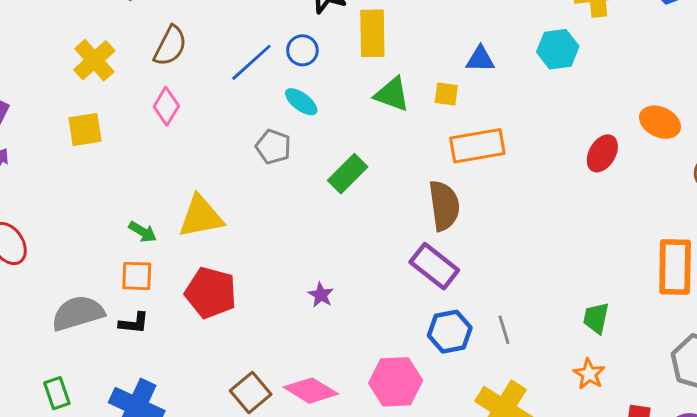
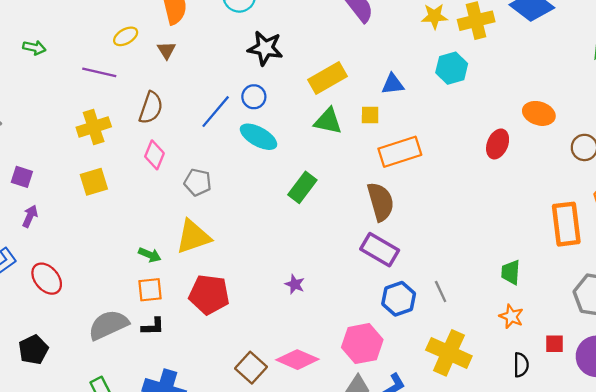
yellow rectangle: (372, 33) -> (328, 78), moved, turned 69
yellow cross: (94, 60) -> (94, 127), turned 32
cyan ellipse: (301, 102) -> (259, 137), size x1.4
gray pentagon: (273, 147) -> (198, 182), moved

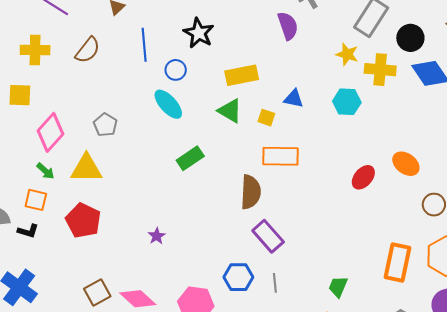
blue line: (216, 112) -> (144, 45), moved, turned -64
pink diamond: (154, 155) -> (50, 132), moved, size x1.5
purple rectangle: (380, 250) -> (268, 236), moved

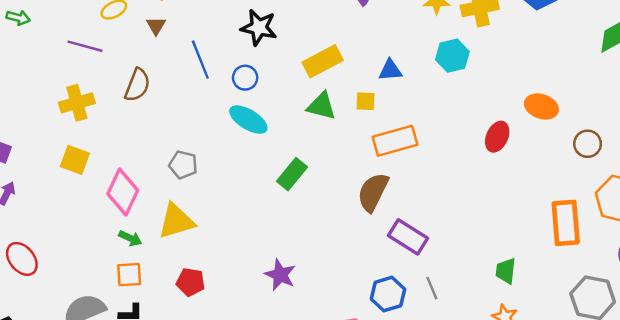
yellow square: (20, 95) -> (75, 160), turned 35
brown semicircle: (251, 192) -> (373, 192), turned -140
red pentagon: (83, 220) -> (191, 282), size x0.7
purple star: (157, 236) -> (280, 275), size x1.5

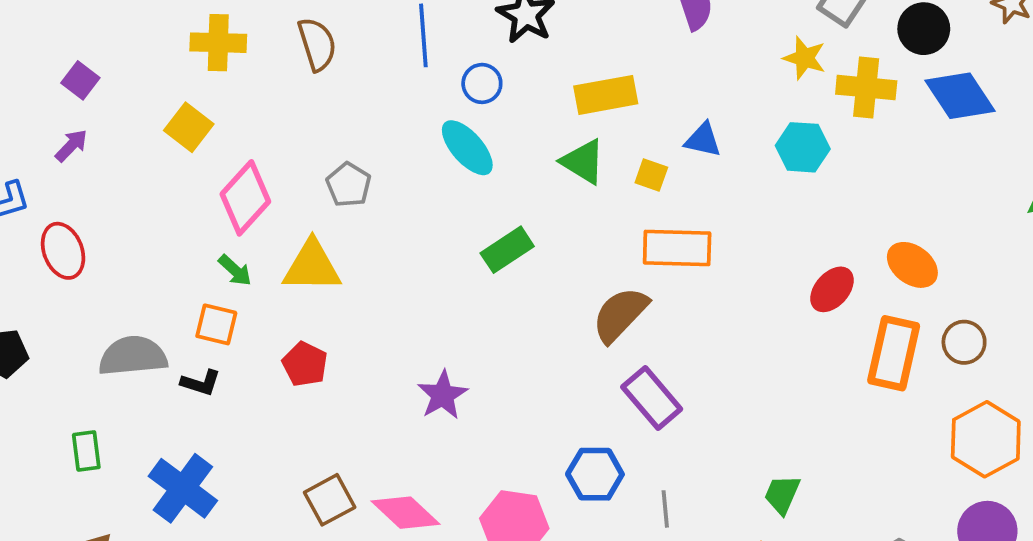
brown semicircle: (137, 85) -> (317, 44), turned -56
orange rectangle: (566, 223) -> (894, 353), moved
gray line: (432, 288) -> (665, 509), moved

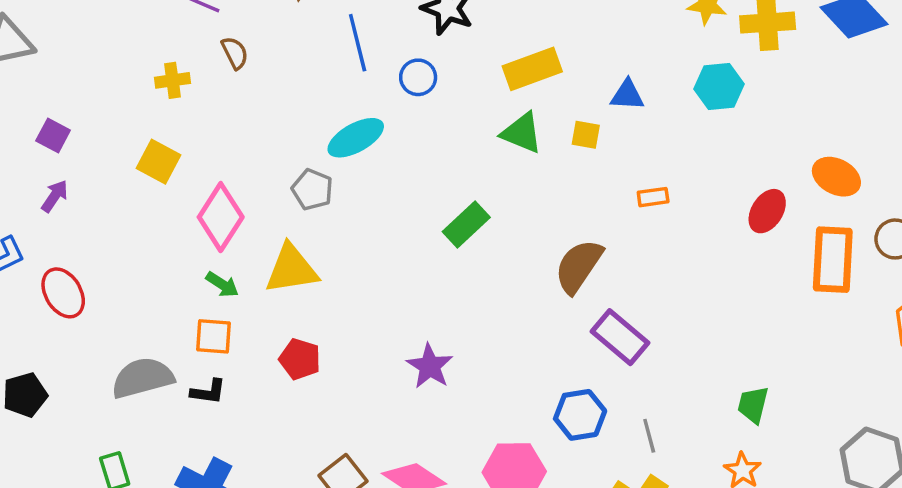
yellow cross: (218, 43) -> (172, 80), size x0.7
brown semicircle: (317, 44) -> (235, 53), moved, size x0.7
cyan ellipse: (467, 148) -> (356, 138), moved, turned -68
orange rectangle: (677, 248) -> (653, 197), moved, size x0.5

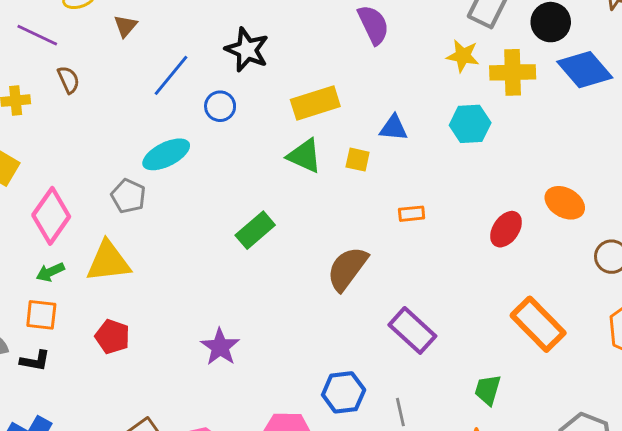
blue line: (358, 43) -> (171, 75), turned 51
orange rectangle: (833, 260) -> (538, 324), moved, turned -50
green arrow: (222, 285) -> (50, 272), turned 120
purple rectangle: (620, 337) -> (412, 330), moved

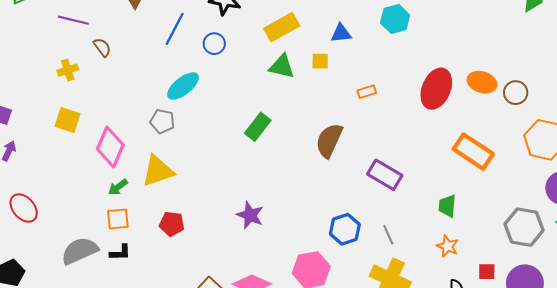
orange ellipse: (565, 203) -> (482, 82), moved
red ellipse: (506, 229) -> (436, 89), size x1.5

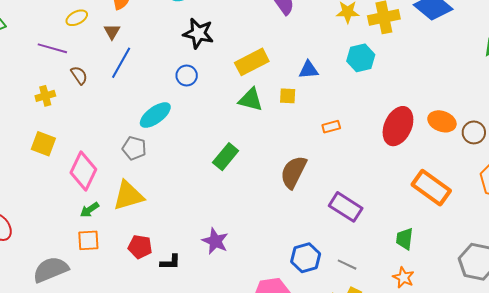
blue line: (175, 29) -> (121, 63), moved
gray line: (388, 235) -> (347, 265), turned -42
black L-shape: (120, 253) -> (170, 262), moved

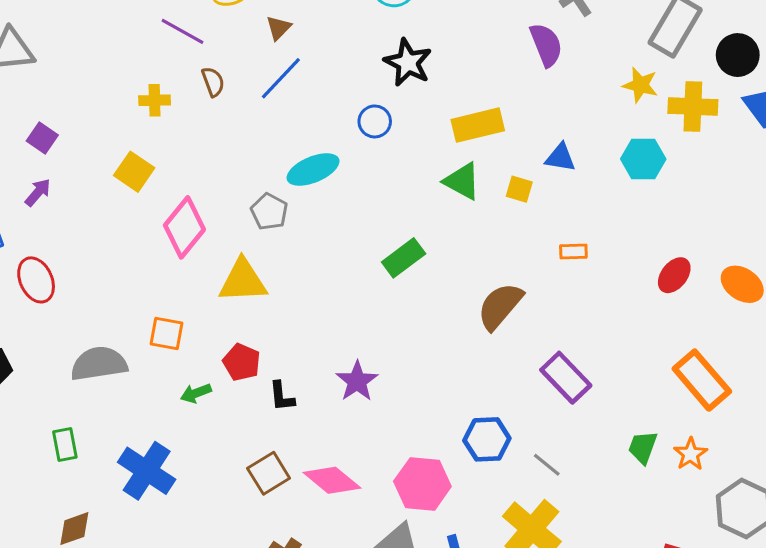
red ellipse: (398, 126) -> (674, 275), size x0.6
green arrow: (89, 210) -> (196, 393), moved
black L-shape: (170, 262) -> (282, 396), turned 70
orange star: (403, 277) -> (691, 454), moved

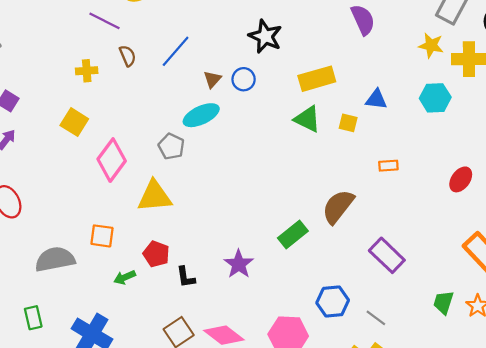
brown triangle: (279, 28) -> (212, 79), moved
green rectangle: (404, 258) -> (293, 235), moved

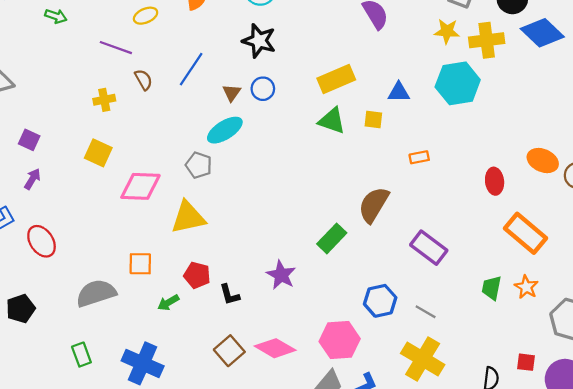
black star: (265, 36) -> (259, 41), moved
cyan hexagon: (435, 98) -> (458, 83), size x1.4
pink diamond: (112, 160) -> (140, 186), turned 63
red ellipse: (461, 179) -> (495, 181), moved, turned -35

